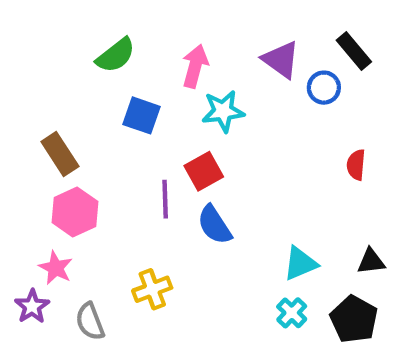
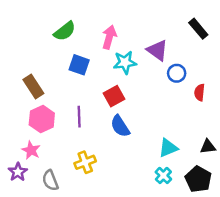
purple triangle: (281, 60) -> (157, 50), moved
blue circle: (324, 88) -> (177, 73), moved
purple line: (165, 199) -> (79, 117), moved

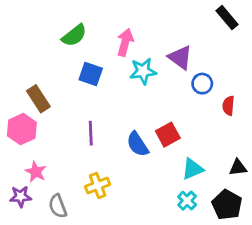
black rectangle: (198, 29) -> (227, 18), moved
red square: (114, 96) -> (168, 135), moved
pink hexagon: (42, 119) -> (22, 129), moved
purple star: (18, 172) -> (21, 196), turned 30

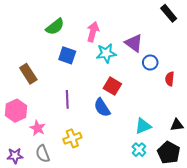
pink hexagon: (22, 129) -> (16, 111), moved
red square: (168, 135) -> (112, 86), moved, turned -30
pink star: (36, 172) -> (38, 128), moved
purple star: (21, 196) -> (15, 156), moved

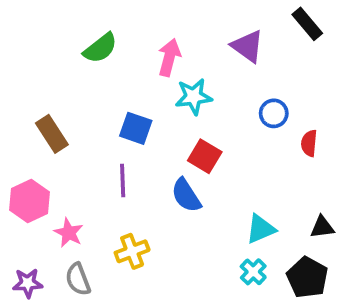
purple triangle: (134, 43) -> (248, 46), moved
blue square: (67, 55) -> (136, 128), moved

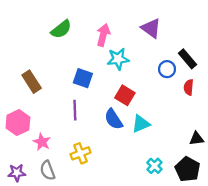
black rectangle: (307, 24) -> (187, 59), moved
cyan triangle: (261, 229) -> (141, 124), moved

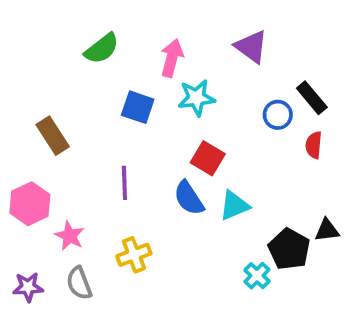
blue square: (83, 78) -> (138, 107), moved
black pentagon: (187, 169) -> (289, 249), moved

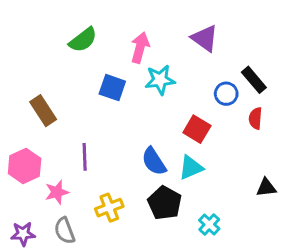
red square: (208, 158) -> (197, 129), moved
purple line: (124, 183) -> (85, 157), moved
pink star: (70, 236) -> (57, 192), turned 30
black pentagon: (289, 249) -> (165, 203), moved

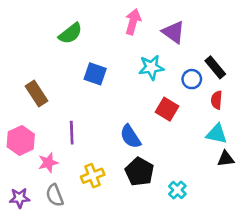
pink arrow: (140, 48) -> (133, 22), moved
cyan star: (160, 80) -> (151, 67), moved
cyan triangle: (191, 168) -> (217, 134), moved, turned 35

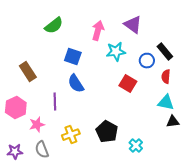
pink arrow: (133, 22) -> (98, 31), moved
blue semicircle: (130, 137) -> (76, 84), moved

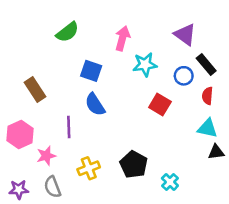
purple triangle: (133, 25) -> (185, 35), moved

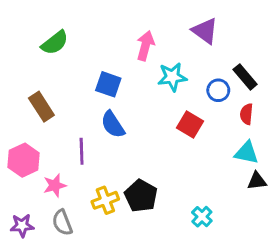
green semicircle: (67, 32) -> (55, 43), moved
purple triangle: (185, 35) -> (205, 31), moved
black pentagon: (134, 164) -> (141, 196), moved

